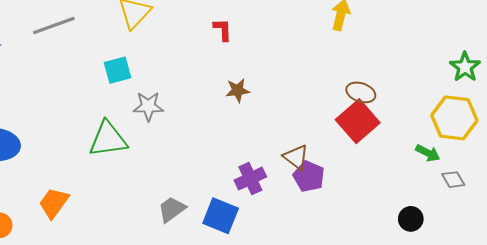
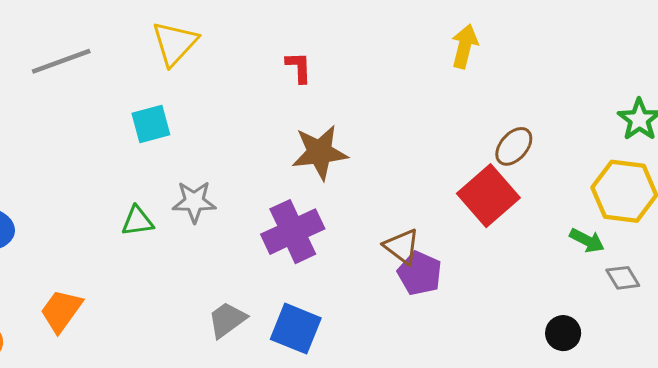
brown star: (238, 90) -> (320, 152), size x1.6
brown ellipse: (361, 92) -> (514, 146), moved, turned -68
gray star: (148, 106) -> (194, 202), moved
green triangle: (108, 139) -> (137, 221), size x0.6
purple cross: (250, 179) -> (293, 232), moved, size x1.4

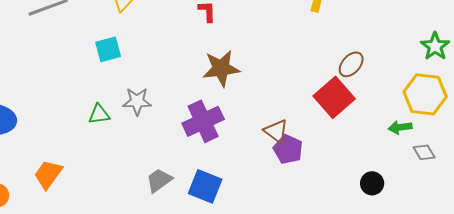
green arrow: (587, 240) -> (400, 127), turned 145
black circle: (563, 333) -> (372, 183), moved

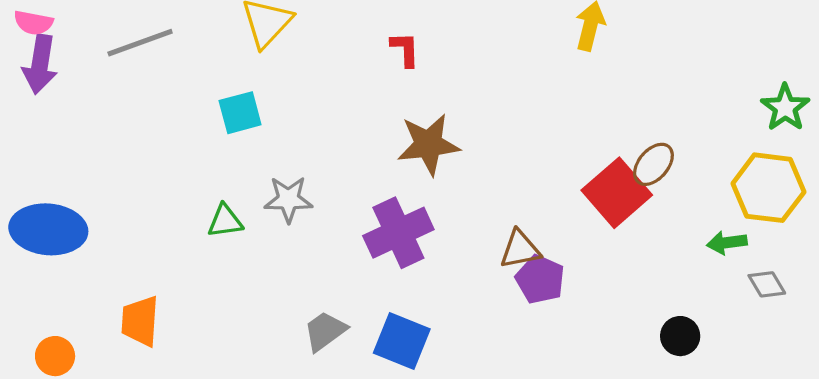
brown ellipse: (351, 64) -> (653, 164), moved
brown triangle: (276, 131) -> (520, 249), turned -48
orange trapezoid: (48, 174) -> (140, 321), turned -32

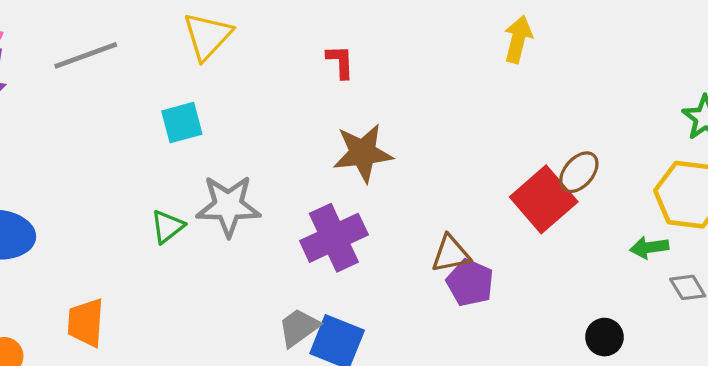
gray star: (288, 199) -> (228, 206), size x1.4
green triangle: (225, 221) -> (167, 227), turned -30
gray trapezoid: (325, 331) -> (299, 327), moved

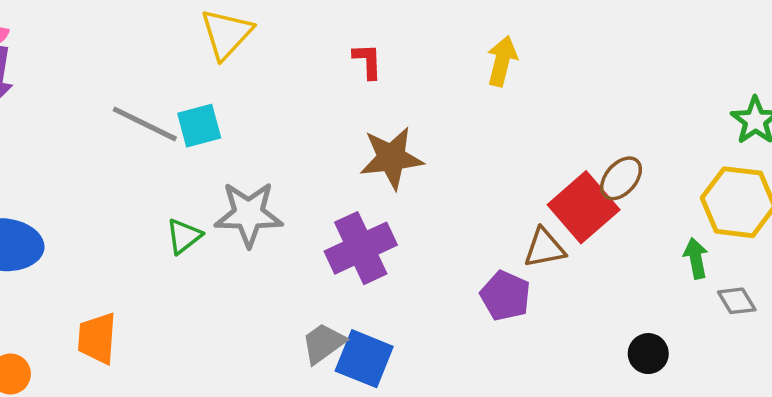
yellow arrow: (518, 39) -> (502, 61), moved
gray line: (86, 55) -> (145, 124), moved, turned 46
green arrow: (649, 247) -> (696, 258), turned 87
brown triangle: (451, 254) -> (544, 248), moved

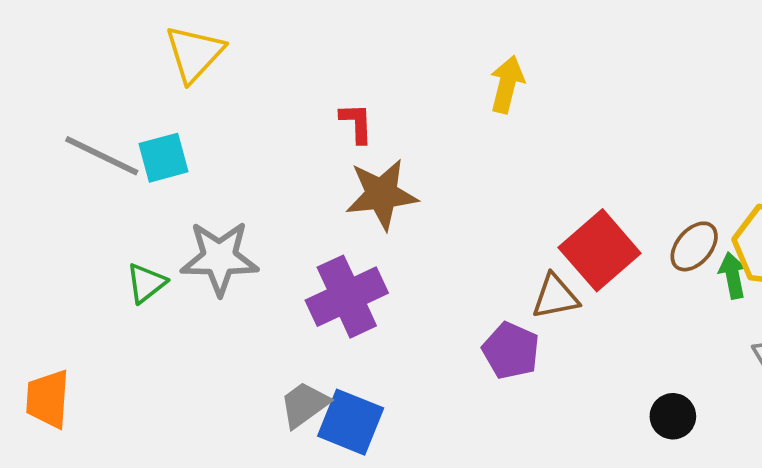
red L-shape: (368, 61) -> (356, 123), moved
brown ellipse: (621, 178) -> (694, 246), moved
green arrow: (696, 258) -> (733, 275), moved

